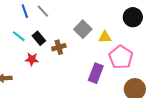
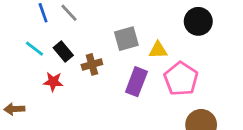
gray square: (83, 29) -> (126, 39), turned 30
purple rectangle: (96, 73) -> (136, 82), moved

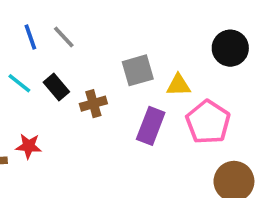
red star: (53, 82) -> (29, 146), moved

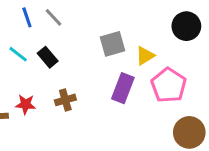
yellow triangle: (178, 85) -> (145, 56), turned -30
brown cross: (93, 104) -> (65, 100), moved

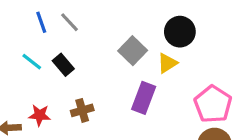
black circle: (186, 26) -> (180, 32), moved
gray square: (113, 44) -> (133, 51), turned -30
pink pentagon: (169, 85) -> (213, 104), moved

